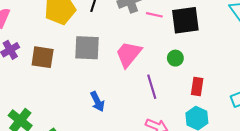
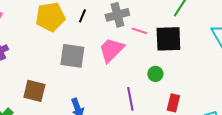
pink trapezoid: (129, 54) -> (111, 50), moved
brown square: (43, 57) -> (34, 91), moved

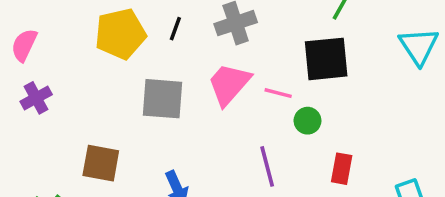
pink line: (139, 31) -> (278, 93), moved

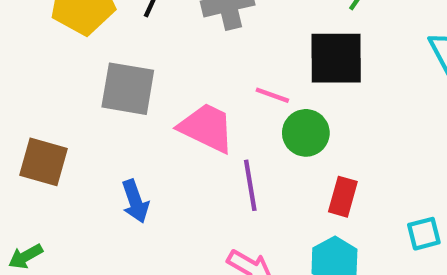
pink trapezoid: (229, 84) -> (207, 128), moved, turned 69
green circle: (308, 121) -> (306, 133), size x1.4

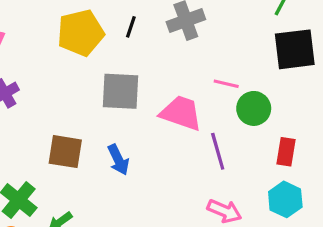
black square: (336, 58) -> (295, 49), moved
blue arrow: (135, 201) -> (118, 160), moved

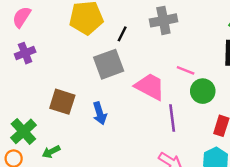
black line: (131, 27) -> (122, 34), moved
gray square: (120, 91) -> (109, 64), turned -32

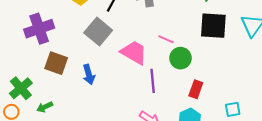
purple cross: (25, 53) -> (39, 29), moved, size x1.6
gray square: (109, 64) -> (98, 31), turned -32

